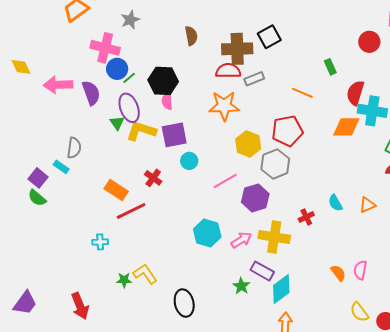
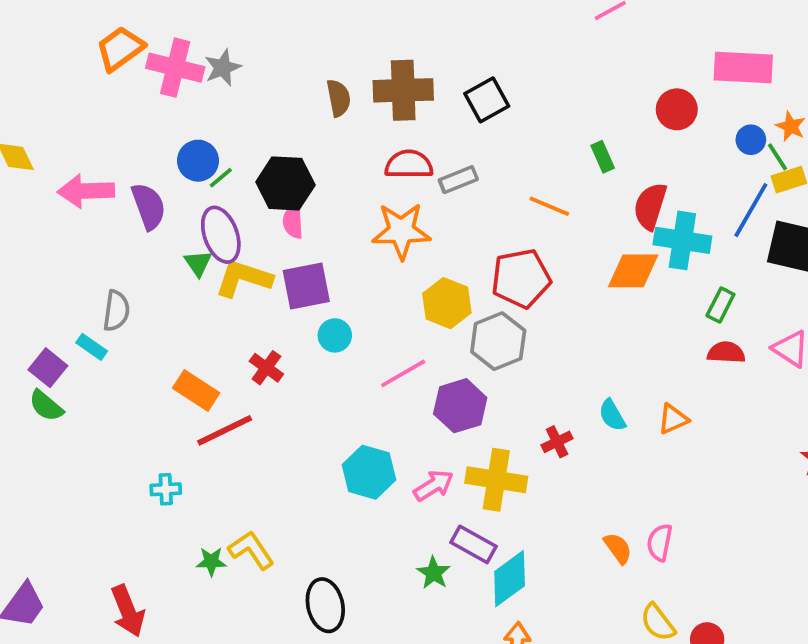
pink cross: (105, 48) -> (175, 68), moved
brown cross: (237, 49) -> (403, 90), moved

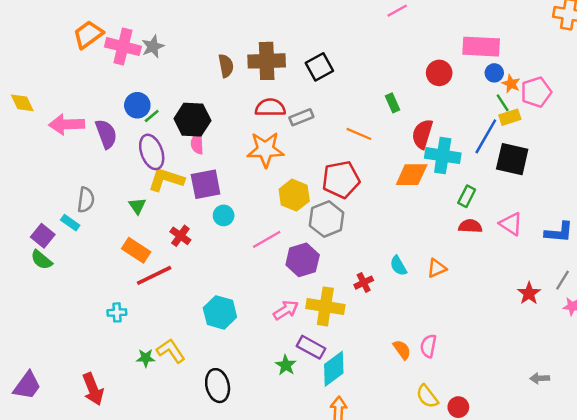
blue circle: (751, 140) -> (494, 73), moved
green triangle: (198, 263) -> (137, 206), moved
cyan hexagon: (369, 472) -> (220, 312), moved

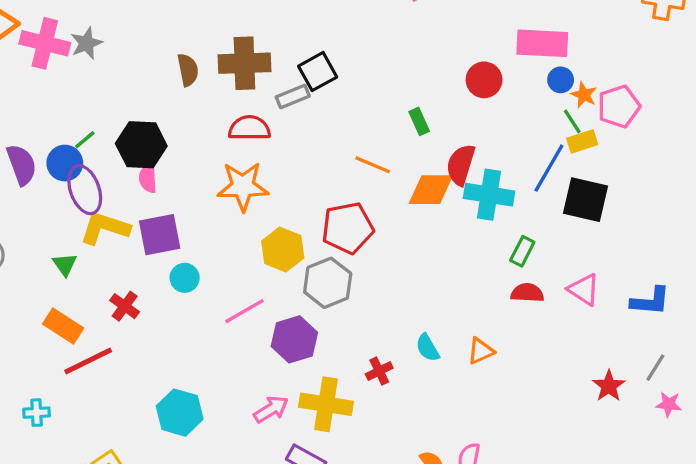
blue circle: (137, 105) -> (65, 163), moved
gray rectangle: (301, 117) -> (293, 96), moved
orange diamond: (412, 175) -> (431, 190), moved

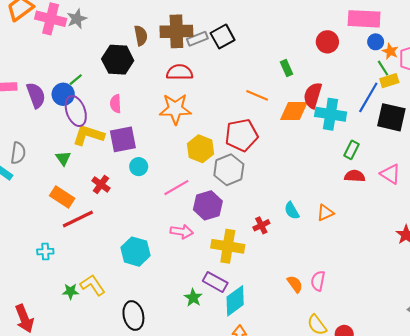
gray rectangle: (293, 96) -> (197, 39), moved
black hexagon: (141, 145) -> (118, 60), moved
pink arrow: (271, 409) -> (182, 232), moved, turned 40

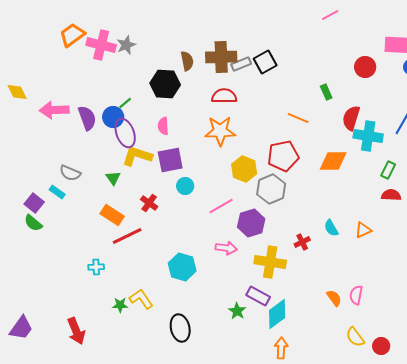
orange diamond: (294, 111) -> (333, 161), moved
gray semicircle: (18, 153) -> (70, 173), turned 105

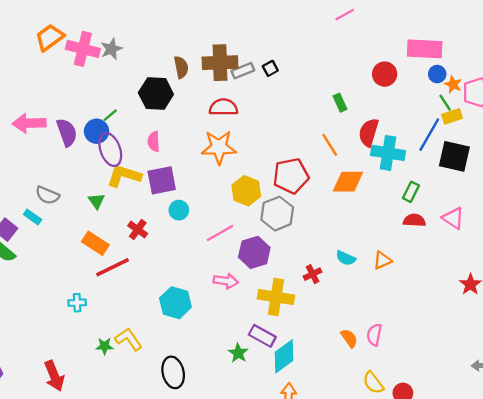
black square: (265, 62) -> (270, 68), size x0.6
orange line: (298, 118) -> (330, 145), moved, turned 35
cyan semicircle: (331, 228) -> (346, 258), turned -36

